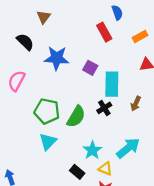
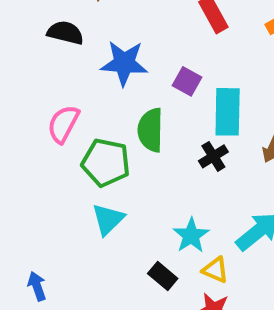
black semicircle: (25, 42) -> (65, 33), turned -30
pink semicircle: (16, 81) -> (63, 124), moved
green semicircle: (76, 117) -> (151, 130), moved, turned 150

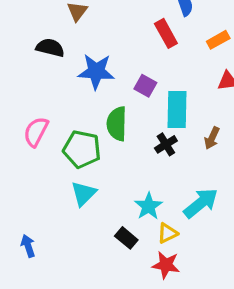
pink semicircle: (63, 124) -> (36, 132), moved
yellow triangle: (215, 270) -> (168, 233), turned -50

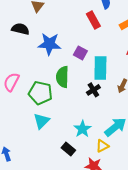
yellow triangle: (168, 233) -> (102, 146), moved

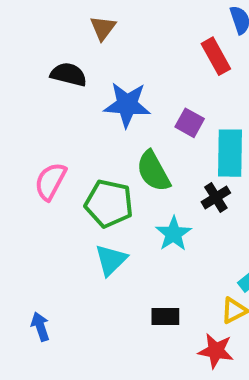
green semicircle: (62, 77) -> (153, 171), turned -30
cyan star: (82, 129) -> (174, 234), moved
black rectangle: (68, 149) -> (165, 316), turned -40

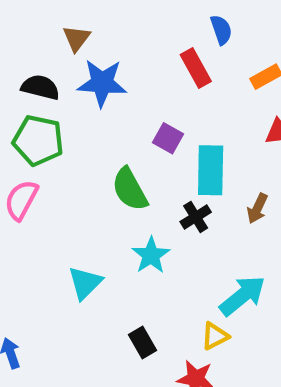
blue star: (127, 105) -> (102, 83), moved
green pentagon: (109, 203) -> (38, 140), moved
black rectangle: (165, 316) -> (142, 342), turned 60

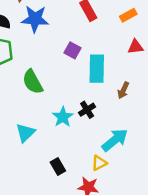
green semicircle: (130, 189) -> (33, 82), moved
black cross: (196, 217) -> (87, 110), moved

